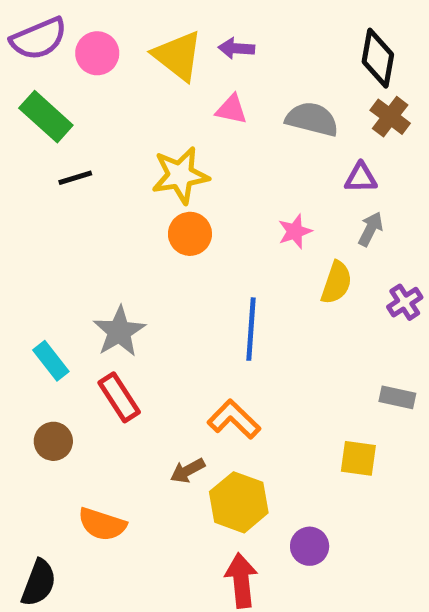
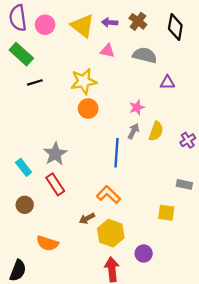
purple semicircle: (39, 39) -> (18, 18), turned 105
brown cross: (390, 117) -> (138, 21), moved
gray arrow: (371, 229) -> (133, 131), moved

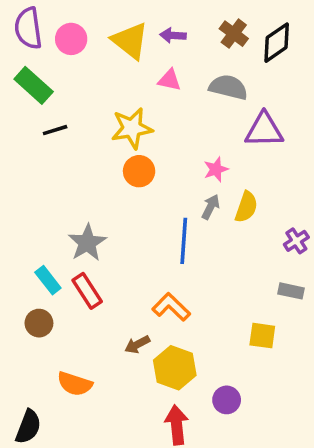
brown cross: (138, 21) -> (234, 34), moved
black diamond: (175, 27) -> (277, 43), turned 45
purple triangle: (167, 82) -> (264, 130), size x1.6
purple cross: (188, 140) -> (296, 241), moved
cyan rectangle: (24, 167) -> (48, 280), moved

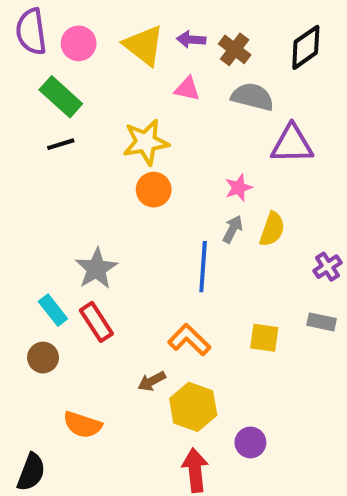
brown cross: (234, 34) -> (235, 49), moved
green rectangle: (34, 85) -> (61, 97), moved
yellow square: (262, 336) -> (264, 338), moved

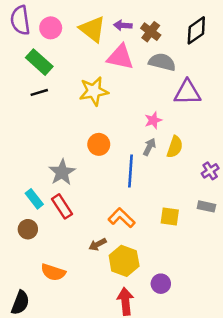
pink triangle: (187, 89) -> (120, 57), size x1.6
orange circle: (154, 190) -> (99, 144), moved

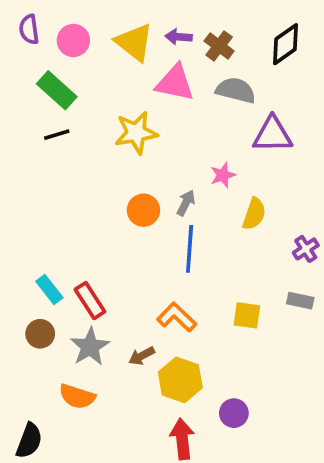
purple semicircle: (20, 20) -> (29, 29), size x0.7
gray arrow: (149, 147) -> (186, 203), moved
gray star: (62, 172) -> (90, 347), moved

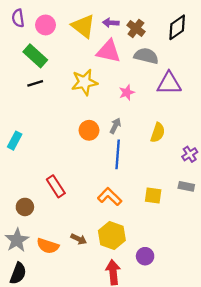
pink star: (223, 175) -> (127, 93), moved
cyan rectangle: (49, 289) -> (15, 141), moved, turned 66
gray star: (90, 347) -> (17, 240), moved
brown arrow: (142, 356) -> (79, 239), moved, turned -126

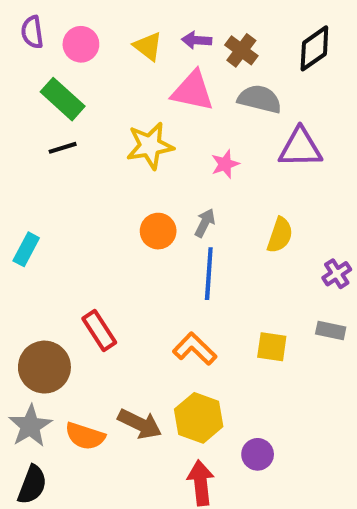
yellow triangle: (83, 26) -> (148, 46), size x0.7
brown circle: (25, 207) -> (44, 367), size x1.6
brown arrow: (79, 239) -> (140, 424), size x1.5

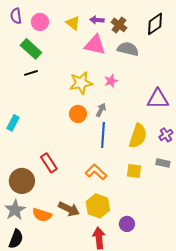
yellow star: (150, 146) -> (81, 83), moved
purple triangle: (300, 148) -> (158, 99), moved
yellow semicircle: (280, 235) -> (138, 136), moved, size x1.4

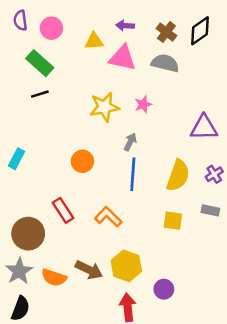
yellow triangle: (73, 23) -> (94, 41), moved, turned -42
brown cross: (119, 25) -> (166, 32), moved
orange circle: (78, 114) -> (82, 161), moved
orange L-shape: (96, 172) -> (108, 217), moved

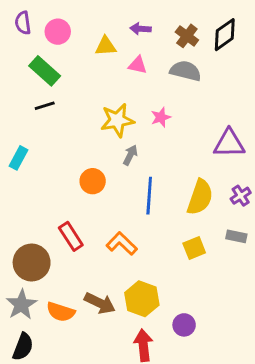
pink triangle: (122, 58) -> (138, 65), size x0.6
gray arrow: (130, 142) -> (130, 155), moved
cyan rectangle: (17, 159) -> (19, 158), moved
yellow square: (173, 221) -> (194, 248), turned -30

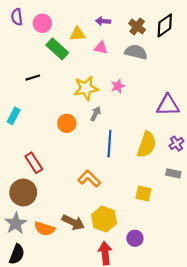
green rectangle: (45, 71) -> (57, 49), moved
orange circle: (93, 181) -> (67, 123), moved
red rectangle: (71, 236) -> (34, 163), moved
yellow square: (194, 248) -> (143, 194), moved, turned 35

